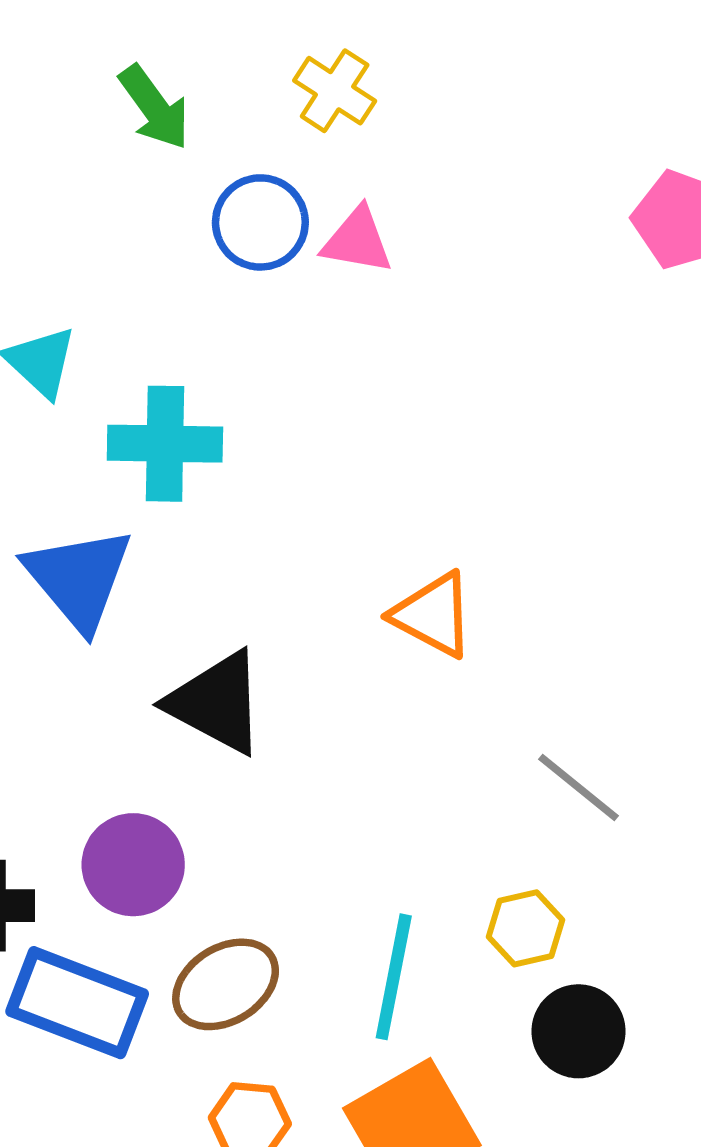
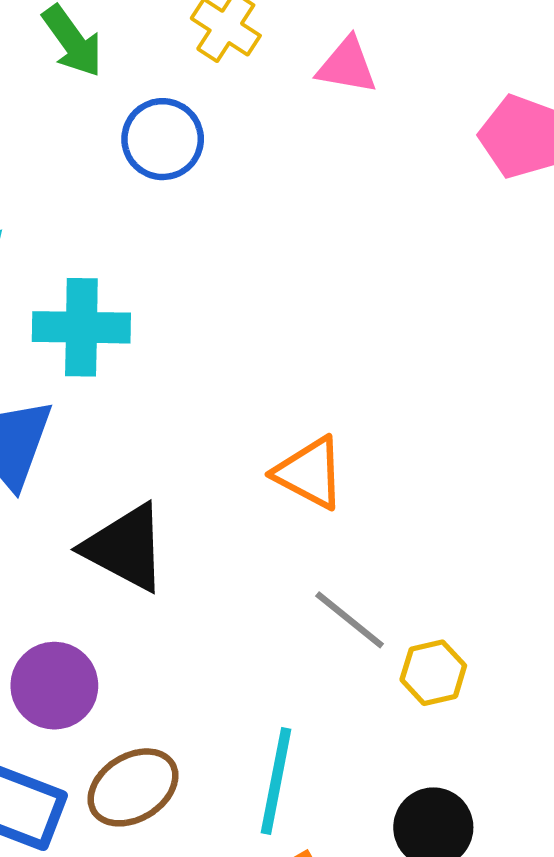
pink triangle: (357, 241) -> (347, 66), moved
gray line: (578, 787) -> (350, 620), moved
yellow hexagon: (525, 928) -> (433, 673), moved

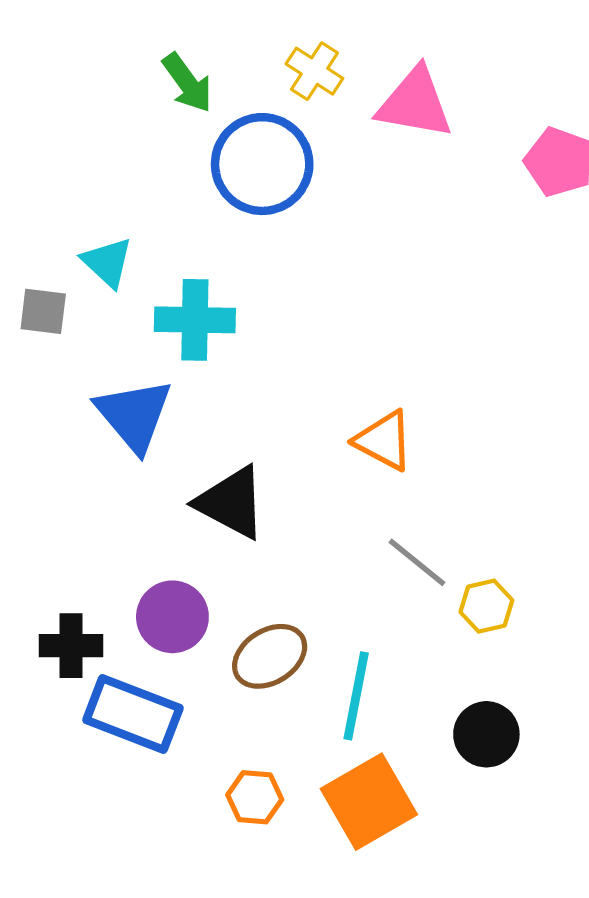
pink triangle: (347, 66) -> (415, 103), size x1.5
blue circle: (163, 139) -> (262, 164), size x1.5
brown ellipse: (133, 787) -> (270, 656), moved

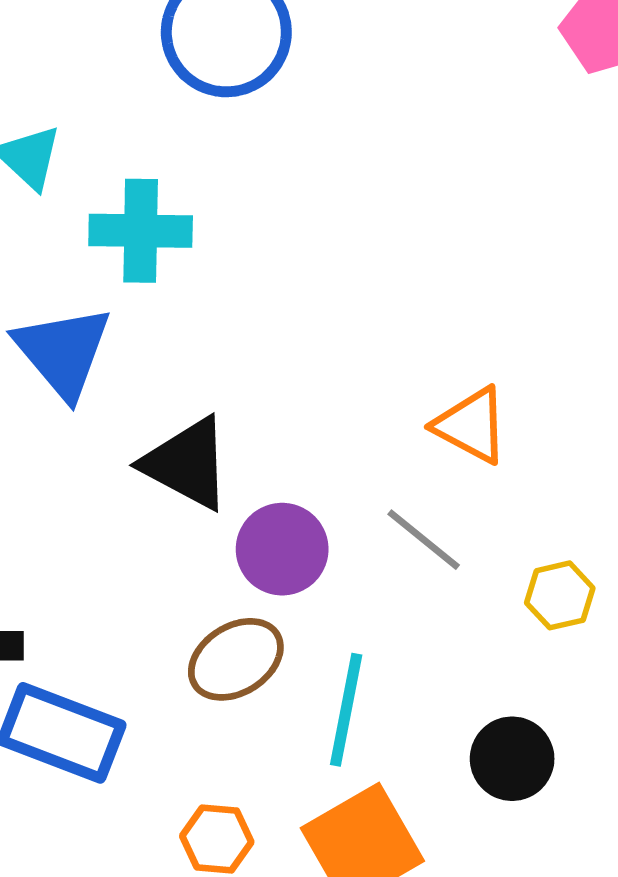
orange triangle: (384, 441) -> (471, 425), moved
yellow hexagon: (486, 606) -> (560, 595), moved
purple circle: (172, 617) -> (282, 549), moved

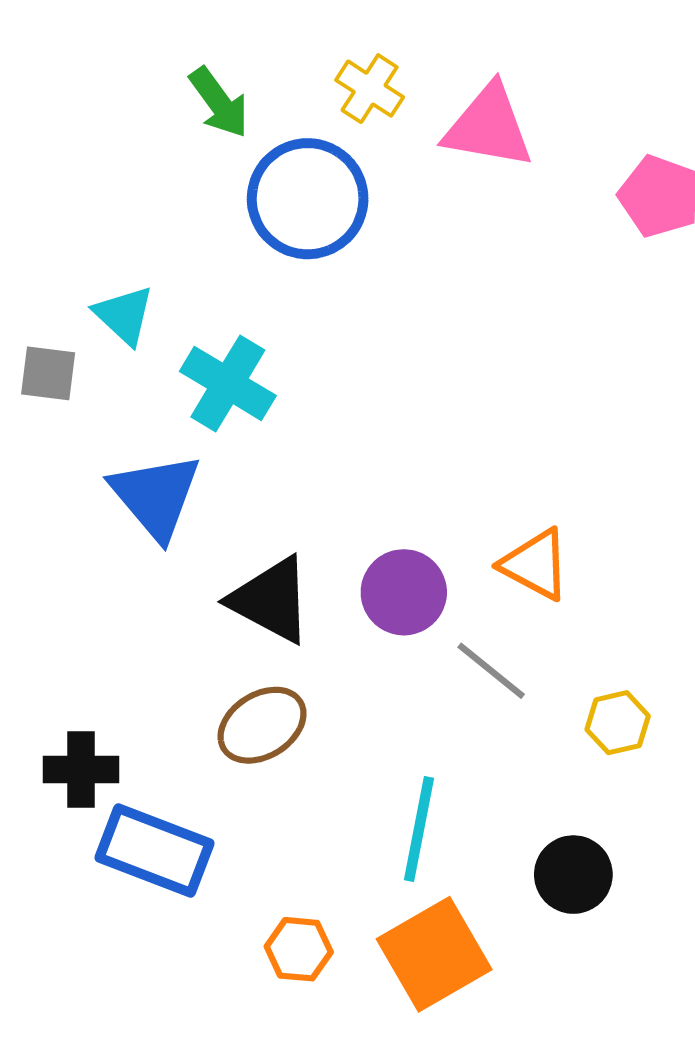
cyan cross: (141, 231) -> (228, 383), turned 30
purple circle: (282, 549) -> (404, 592), moved
brown ellipse: (236, 659) -> (262, 725), moved

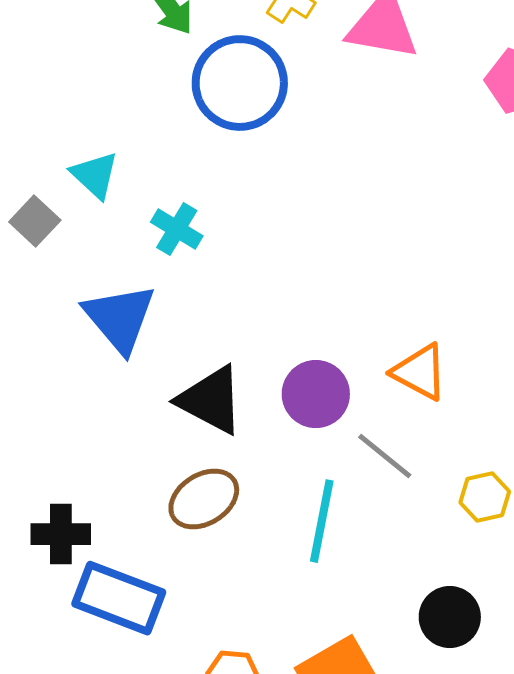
gray square: (48, 373) -> (35, 221), turned 36
cyan cross: (228, 383) -> (177, 229), size x0.7
cyan line: (419, 829) -> (322, 521), moved

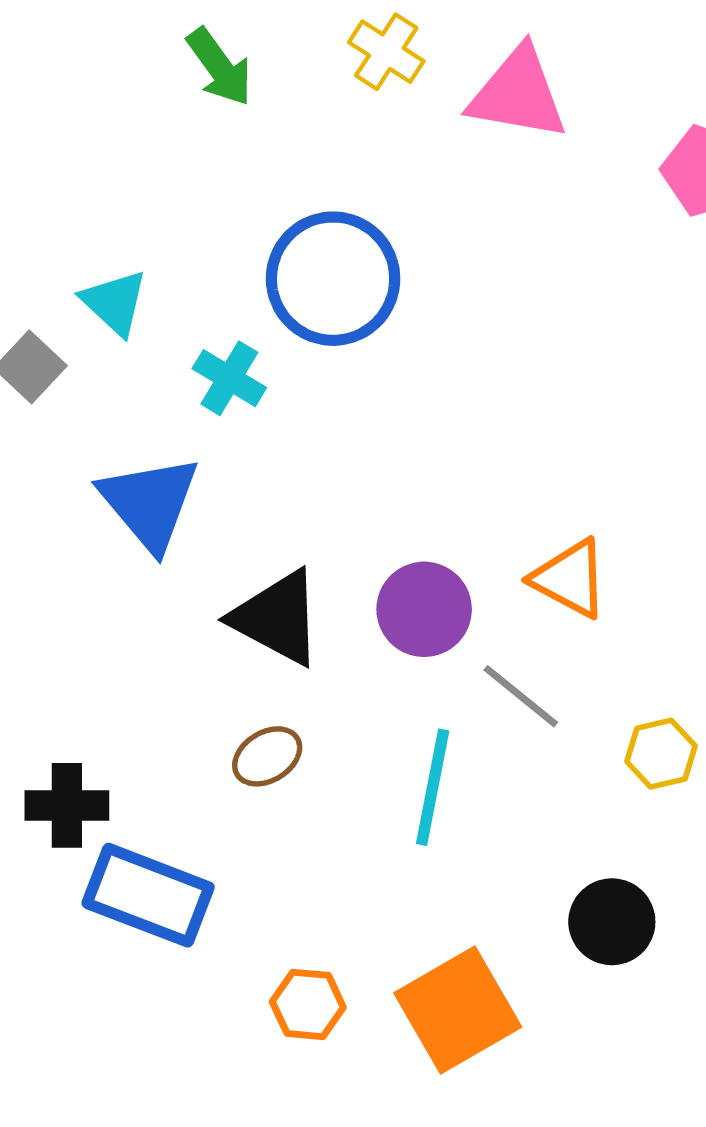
blue circle: (240, 83) -> (333, 279), moved
brown ellipse: (204, 499) -> (267, 756), size x0.7

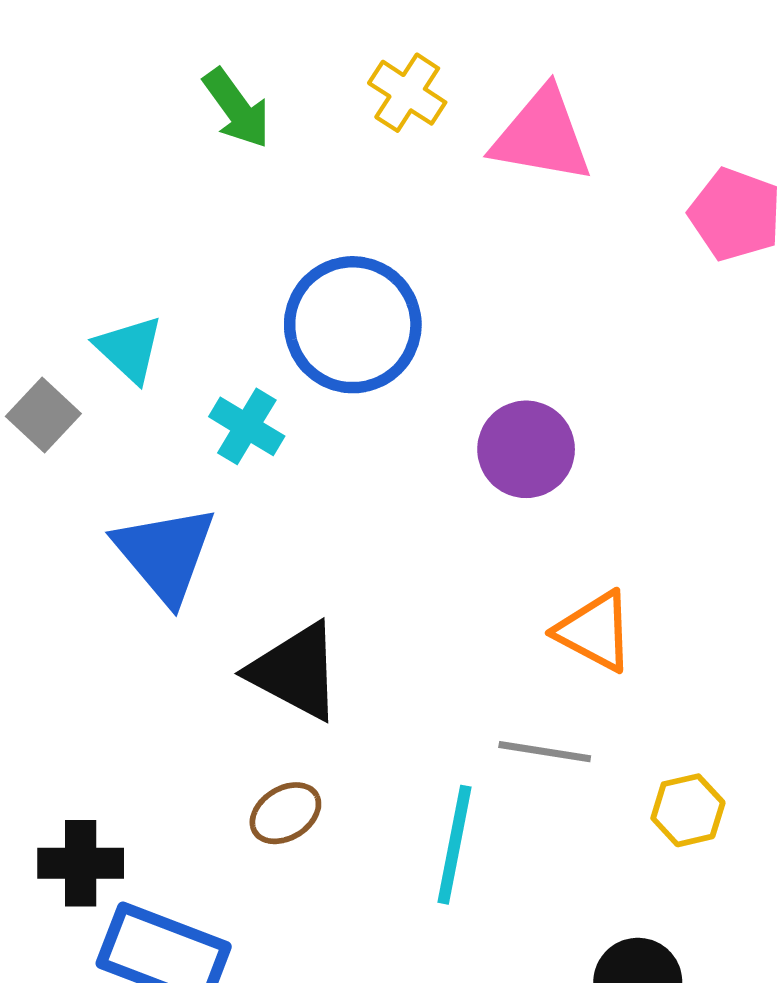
purple circle: (424, 609) -> (526, 449), moved
gray line: (521, 696) -> (545, 752), turned -30

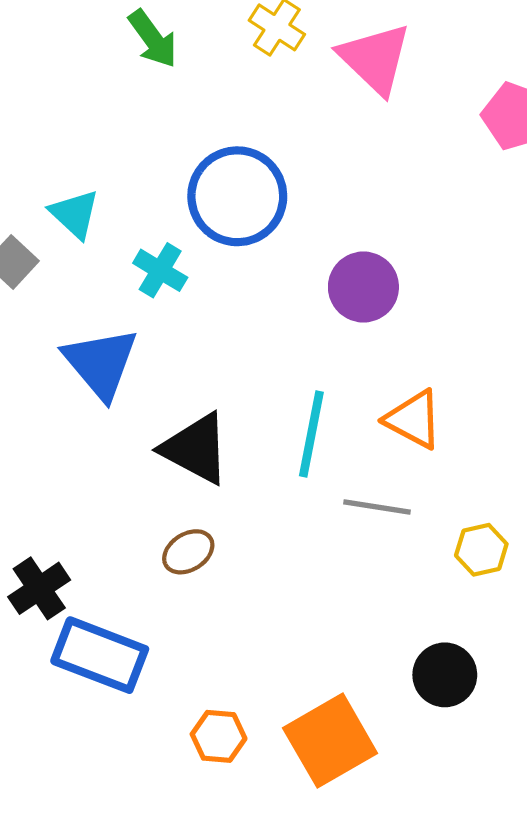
pink triangle: (542, 136) -> (375, 59), turned 34
cyan line: (454, 845) -> (311, 434), moved
black cross: (81, 863) -> (39, 588), turned -34

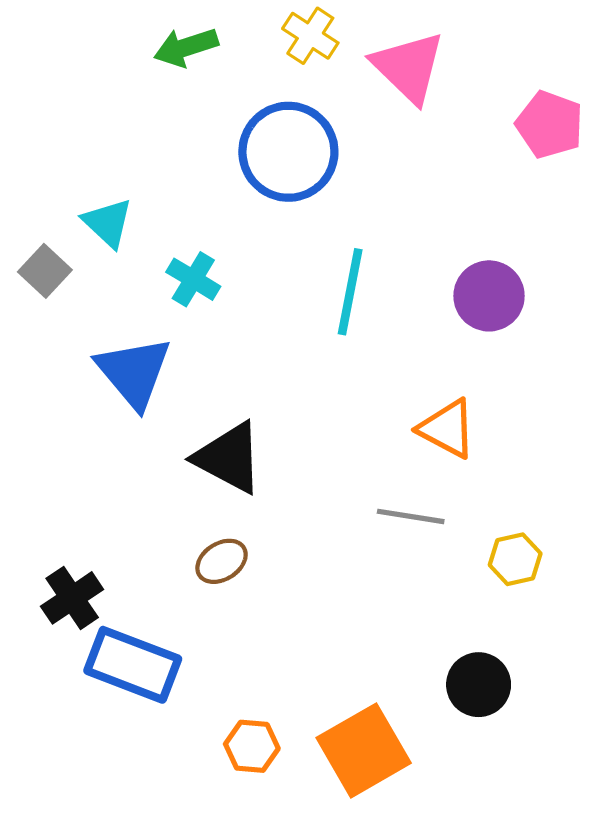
green arrow: (153, 39) -> (186, 47), turned 108
blue circle: (237, 196) -> (288, 152), moved
purple circle: (363, 287) -> (489, 296), moved
cyan line: (311, 434) -> (350, 292), moved

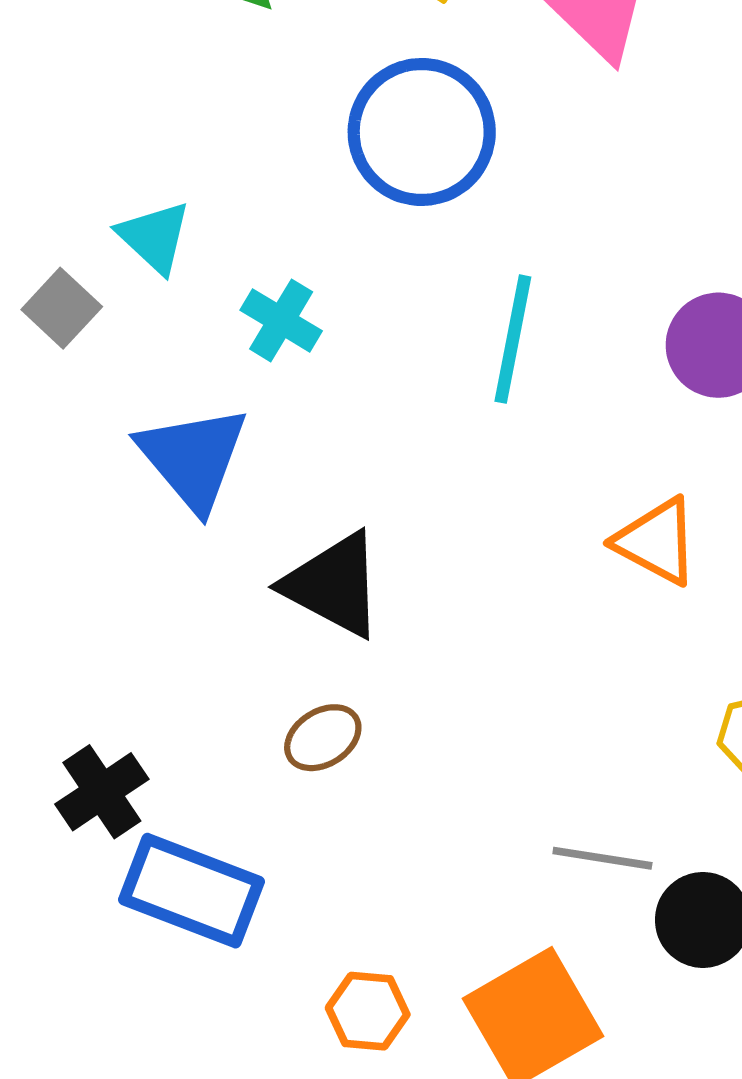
gray line: (411, 516) -> (602, 858), moved

